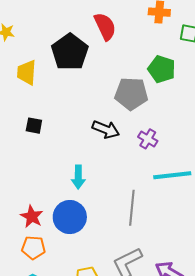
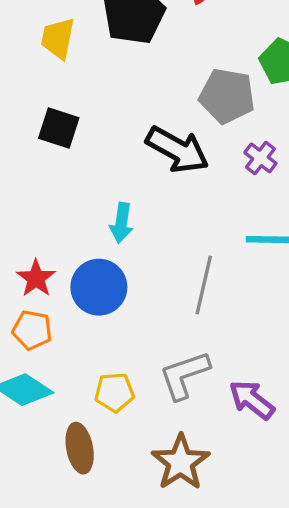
black square: (34, 126) -> (59, 128), size x1.4
black arrow: (106, 129) -> (177, 150), size x1.4
purple cross: (148, 139) -> (260, 158), moved

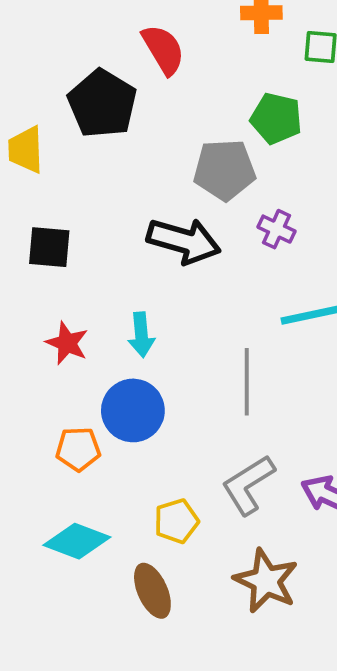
red star: (36, 278) -> (67, 343), moved
orange pentagon: (32, 330) -> (78, 449), moved

